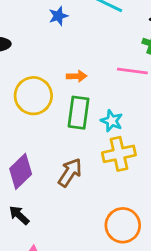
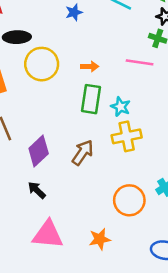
yellow circle: (33, 96) -> (42, 64), moved

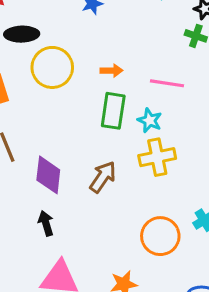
pink line: (140, 62) -> (167, 83), moved
purple diamond: (39, 151) -> (48, 175), turned -40
black arrow: (37, 190) -> (46, 223), turned 30

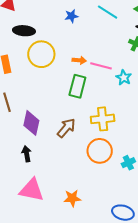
pink line: (167, 83) -> (101, 66), moved
cyan star: (150, 120) -> (124, 78), moved
orange circle: (160, 236) -> (100, 151), moved

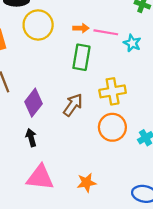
purple diamond: (31, 123) -> (34, 103), turned 30

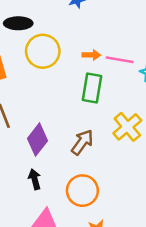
yellow cross: (113, 91) -> (127, 127), turned -30
orange circle: (112, 127) -> (82, 191), moved

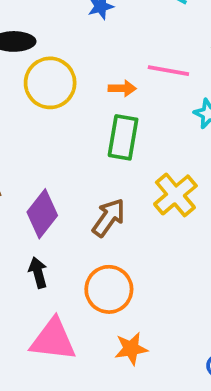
pink line: (120, 60) -> (168, 71), moved

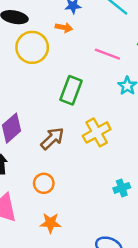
orange arrow: (122, 88) -> (64, 28), moved
orange circle: (109, 289) -> (44, 183), size x0.7

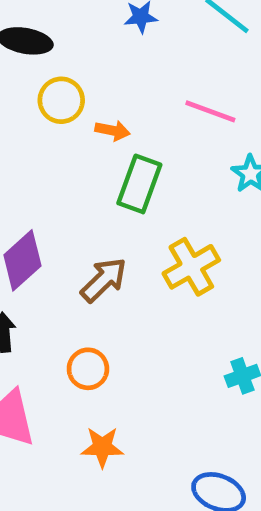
orange arrow: (64, 28) -> (112, 130), moved
yellow circle: (32, 47) -> (61, 100), size x0.7

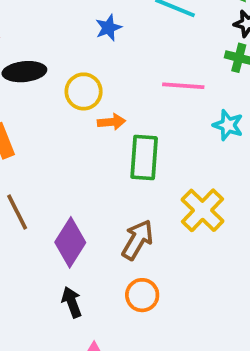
yellow circle: (61, 100) -> (84, 91), moved
orange circle: (88, 369) -> (142, 295), moved

